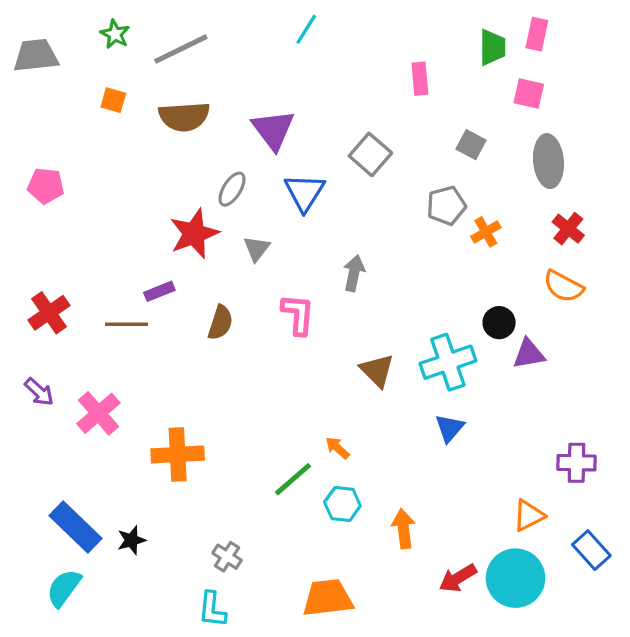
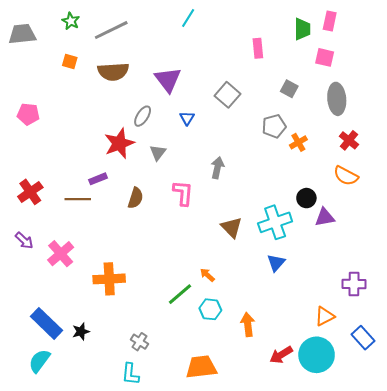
blue triangle: (305, 192) -> (187, 118), size x0.6

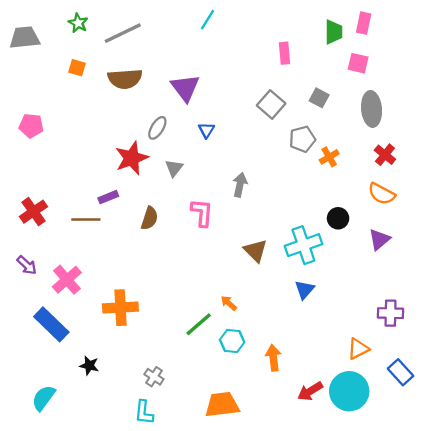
gray square: (228, 95) -> (271, 104), moved
purple triangle: (325, 217) -> (379, 239), moved, turned -30
blue rectangle: (46, 323) -> (51, 324), moved
black star: (81, 332) -> (89, 366), turned 30

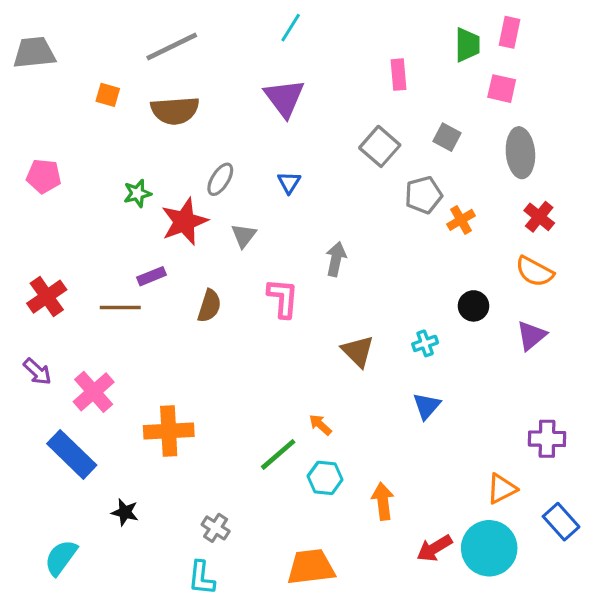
green star: (78, 23) -> (137, 193), moved, turned 30
purple triangle: (185, 88) -> (284, 98), moved
cyan cross: (303, 245) -> (425, 343), size x0.5

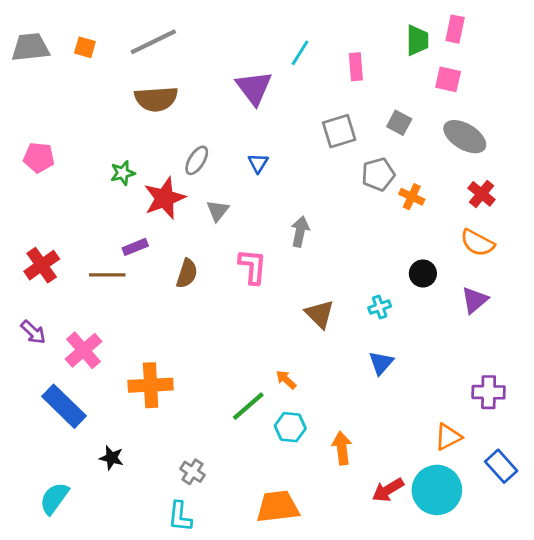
cyan line: (291, 28) -> (300, 53), moved
orange square: (108, 95) -> (85, 47), moved
gray square: (380, 146) -> (339, 131), turned 32
gray ellipse: (520, 153) -> (465, 137), turned -54
orange cross: (461, 220) -> (412, 197), turned -35

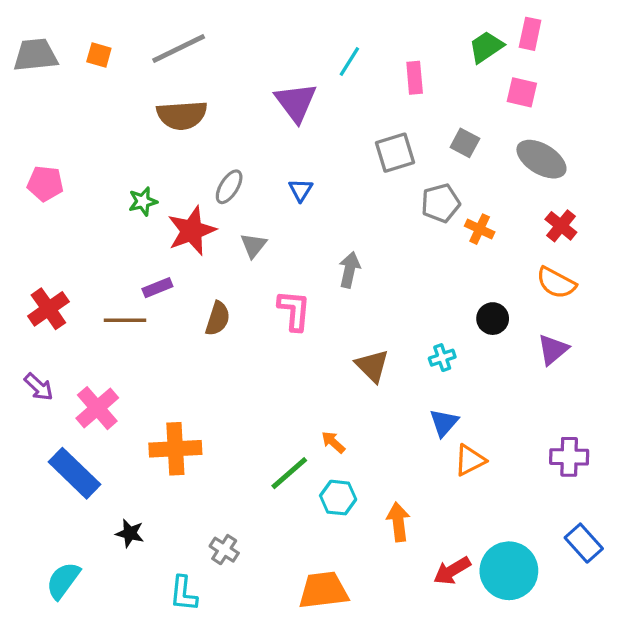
green trapezoid: (417, 40) -> (486, 47), turned -124
orange triangle: (448, 437) -> (470, 460), moved
cyan L-shape: (180, 516) -> (184, 594), moved

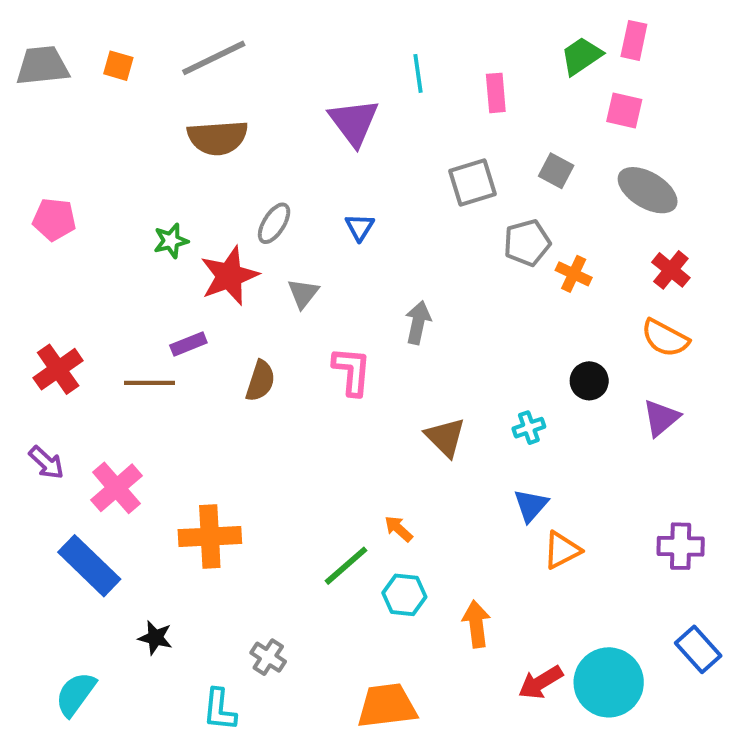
cyan line: (349, 62) -> (418, 73), turned -40

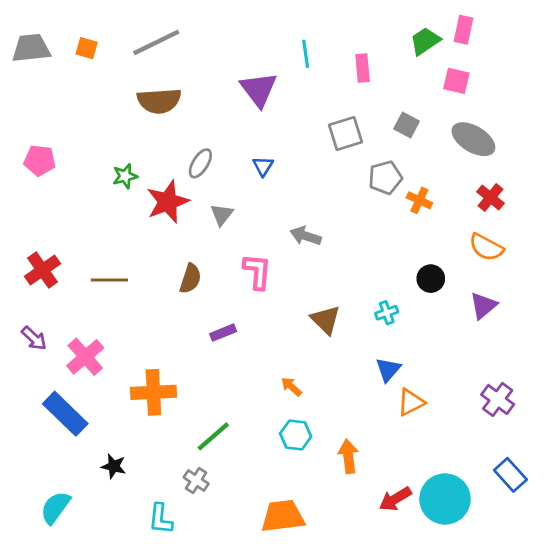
gray arrow: (418, 322) -> (306, 236), turned -84
purple rectangle: (188, 344) -> (223, 333), moved
purple cross: (681, 546) -> (498, 399), turned 36
green line: (346, 566) -> (213, 436), moved

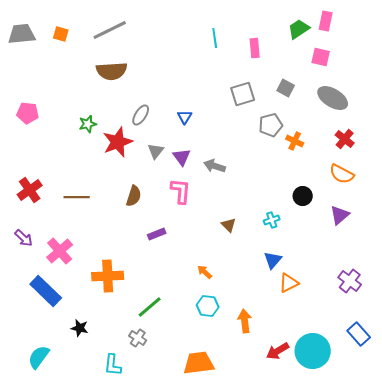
purple triangle: (259, 89) -> (182, 157), moved, size x0.7
brown triangle: (326, 320) -> (229, 225), size x0.7

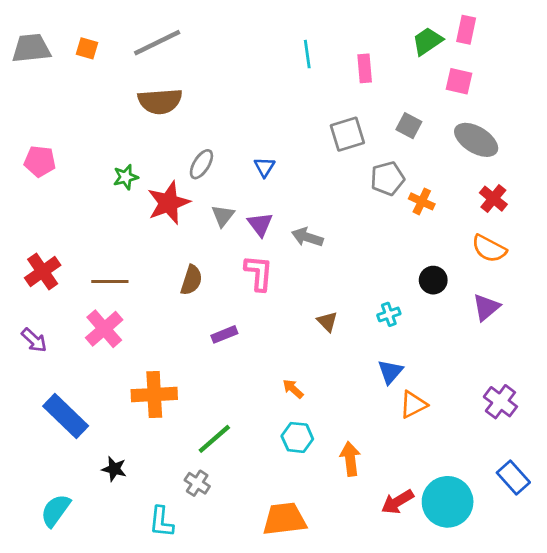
pink cross: (60, 251) -> (104, 329), moved

